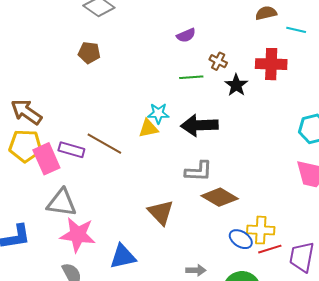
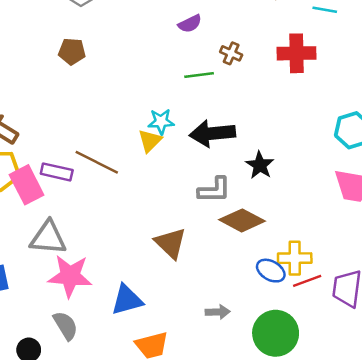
black star: (236, 85) -> (260, 165), moved
yellow triangle: (148, 128) -> (150, 141), turned -30

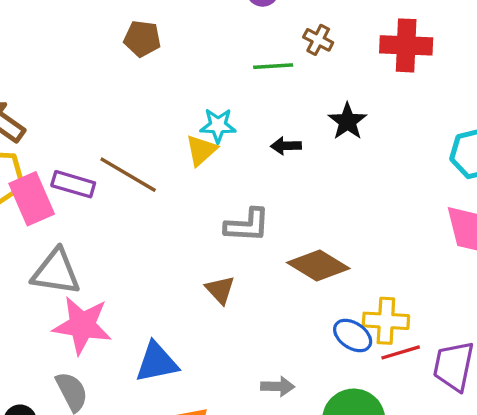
brown pentagon: (72, 51) -> (142, 39), moved
black arrow: (212, 133) -> (286, 146), size x0.5
black star: (260, 165) -> (347, 121), moved
gray L-shape: (214, 190) -> (247, 225), moved
brown triangle: (171, 243) -> (220, 290), size x0.7

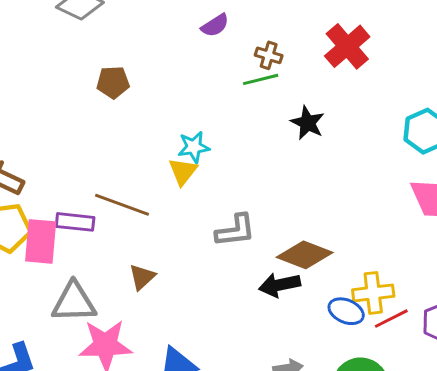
red cross: (406, 45) -> (347, 46), turned -33
green line: (273, 66) -> (261, 79), moved
black arrow: (286, 146) -> (280, 285), moved, size x1.5
pink rectangle: (32, 199) -> (41, 241), turned 39
brown triangle: (220, 290) -> (142, 277), moved, turned 40

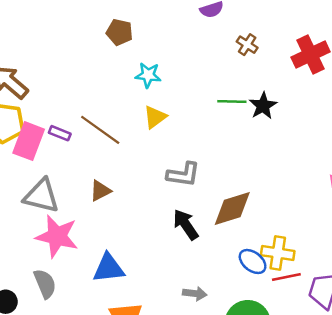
green line: (261, 79) -> (232, 101), moved
cyan star: (194, 147) -> (148, 75), moved
purple rectangle: (75, 222) -> (60, 133), size x0.7
brown diamond: (305, 255) -> (232, 208), turned -54
black arrow: (280, 285) -> (186, 225), moved, turned 52

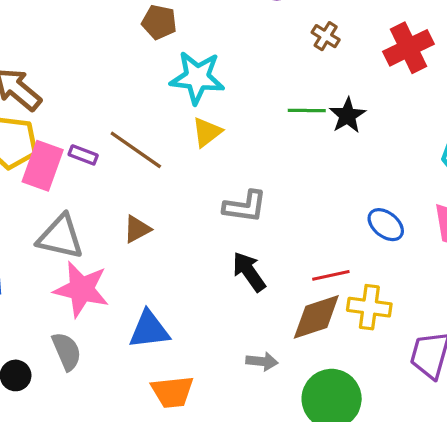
cyan star: (148, 75) -> (197, 78), size x1.6
brown diamond: (232, 208) -> (316, 317), moved
blue ellipse: (253, 261) -> (386, 225), moved
red line: (286, 277) -> (331, 275), moved

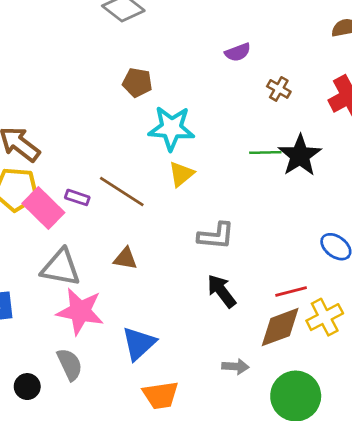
black star: (347, 115) -> (300, 155), size x1.4
pink rectangle: (43, 166) -> (43, 208), turned -63
brown triangle: (137, 229) -> (125, 259), turned 40
yellow cross: (369, 307) -> (325, 317), turned -33
blue triangle: (149, 330) -> (139, 343), turned -33

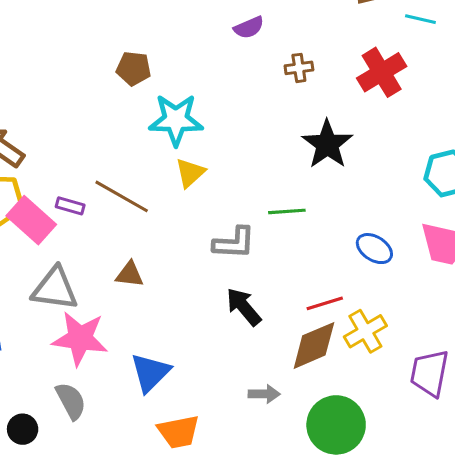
brown cross: (279, 89) -> (299, 68), turned -35
green line: (265, 153) -> (287, 211), moved

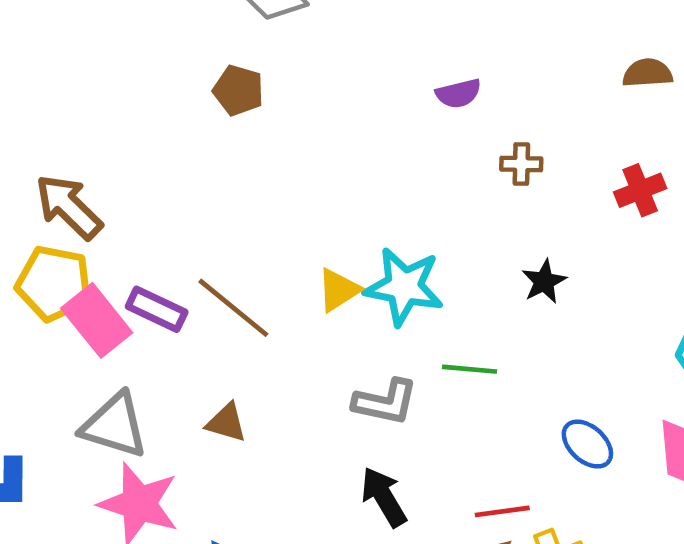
brown pentagon: (134, 68) -> (238, 90), moved
red cross: (382, 72) -> (640, 190), size x0.7
cyan star: (176, 120) -> (404, 287), moved
black star: (327, 144) -> (544, 281), size x0.6
purple rectangle: (70, 206) -> (157, 309), size x1.4

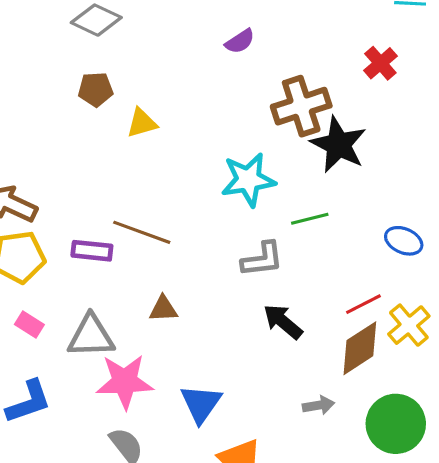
brown cross: (521, 164) -> (301, 106), moved, size x2.0
black star: (544, 281) -> (338, 145), size x1.8
yellow triangle: (338, 290) -> (142, 123), moved, turned 36
pink rectangle: (97, 320) -> (29, 324), moved, size x0.6

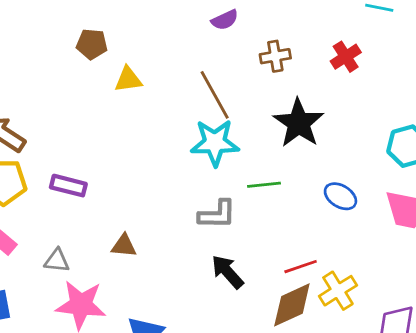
brown cross: (301, 106) -> (275, 56), moved, size x0.6
brown line: (142, 232) -> (215, 95), moved, turned 33
blue ellipse: (404, 241) -> (340, 196), moved
gray triangle: (91, 336) -> (57, 261), size x0.6

